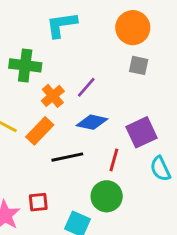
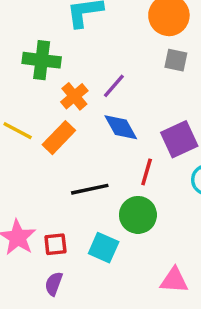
blue diamond: (92, 122) -> (121, 127), turned 48
black line: (67, 157) -> (90, 189), moved
red square: (38, 202) -> (55, 244), moved

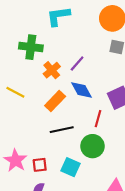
orange rectangle: (59, 138) -> (55, 101), moved

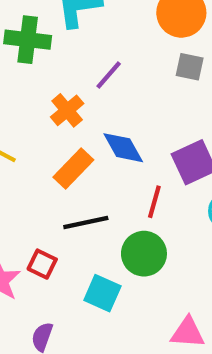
green cross: (31, 47) -> (28, 40), moved
purple line: (77, 64) -> (109, 75), moved
red square: (40, 165) -> (42, 264), moved, turned 32

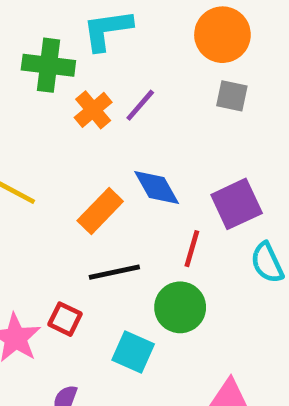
orange cross: (67, 110) -> (93, 110), moved

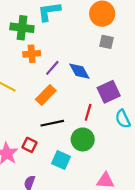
purple line: (140, 105) -> (52, 68), moved
orange cross: (93, 110) -> (32, 54), moved, turned 35
blue diamond: (157, 187) -> (79, 71), moved

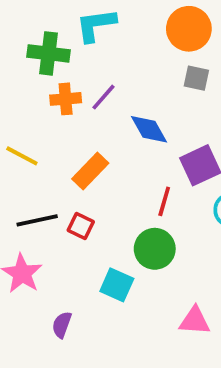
purple line: (52, 68) -> (104, 97), moved
black line: (52, 123) -> (37, 220), moved
red square: (30, 145) -> (81, 226), moved

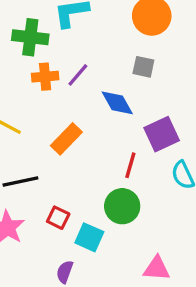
gray square: (196, 78) -> (143, 67), moved
red square: (81, 226) -> (58, 218), moved
purple semicircle: (62, 325) -> (65, 272), moved

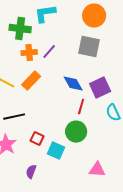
gray square: (143, 67) -> (89, 47), size x1.6
blue diamond: (117, 103) -> (73, 84), moved
orange rectangle: (66, 139) -> (31, 81), moved
purple semicircle: (65, 272) -> (31, 172), moved

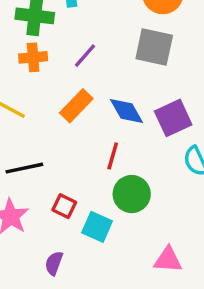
orange cross: (29, 53) -> (33, 57), moved
orange rectangle: (31, 81) -> (76, 106), moved
red line: (81, 107) -> (113, 156), moved

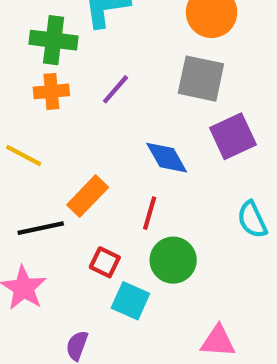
orange rectangle: (76, 106) -> (88, 196), moved
purple square: (173, 118) -> (233, 136), moved
red square: (64, 206) -> (105, 262), moved

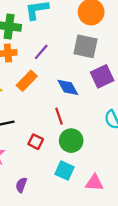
orange rectangle: (88, 196) -> (27, 81), moved
red line: (150, 213) -> (59, 116), turned -35
cyan square: (130, 301) -> (64, 171), moved

